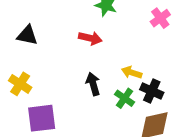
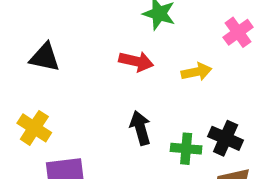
yellow arrow: (132, 72) -> (196, 72), moved, turned 150
green cross: (125, 98) -> (186, 149), turned -30

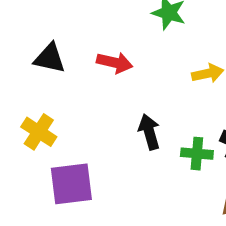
red arrow: (136, 61) -> (115, 63), moved

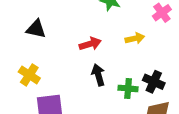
red arrow: (115, 63) -> (90, 44), moved, turned -30

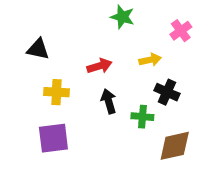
yellow cross: (29, 75) -> (57, 92), moved, turned -30
black cross: (154, 82) -> (167, 92), moved

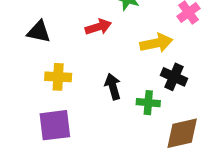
yellow arrow: (150, 60) -> (156, 43), size x1.4
red arrow: (99, 66) -> (98, 27), moved

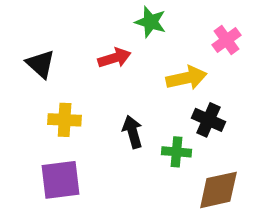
black triangle: (39, 32) -> (41, 64), turned 30

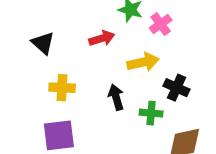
pink cross: (226, 40) -> (161, 24), moved
yellow arrow: (186, 78) -> (143, 62), moved

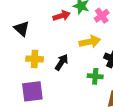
red arrow: (102, 38) -> (62, 16), moved
black arrow: (116, 97) -> (62, 62), moved, turned 49

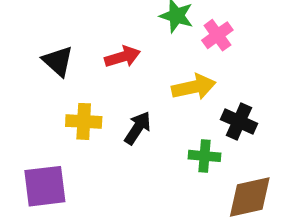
red arrow: (62, 16) -> (123, 57), moved
purple square: (32, 91) -> (45, 186), moved

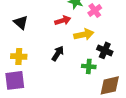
red arrow: (123, 57) -> (63, 20), moved
yellow cross: (84, 121) -> (19, 56), moved

